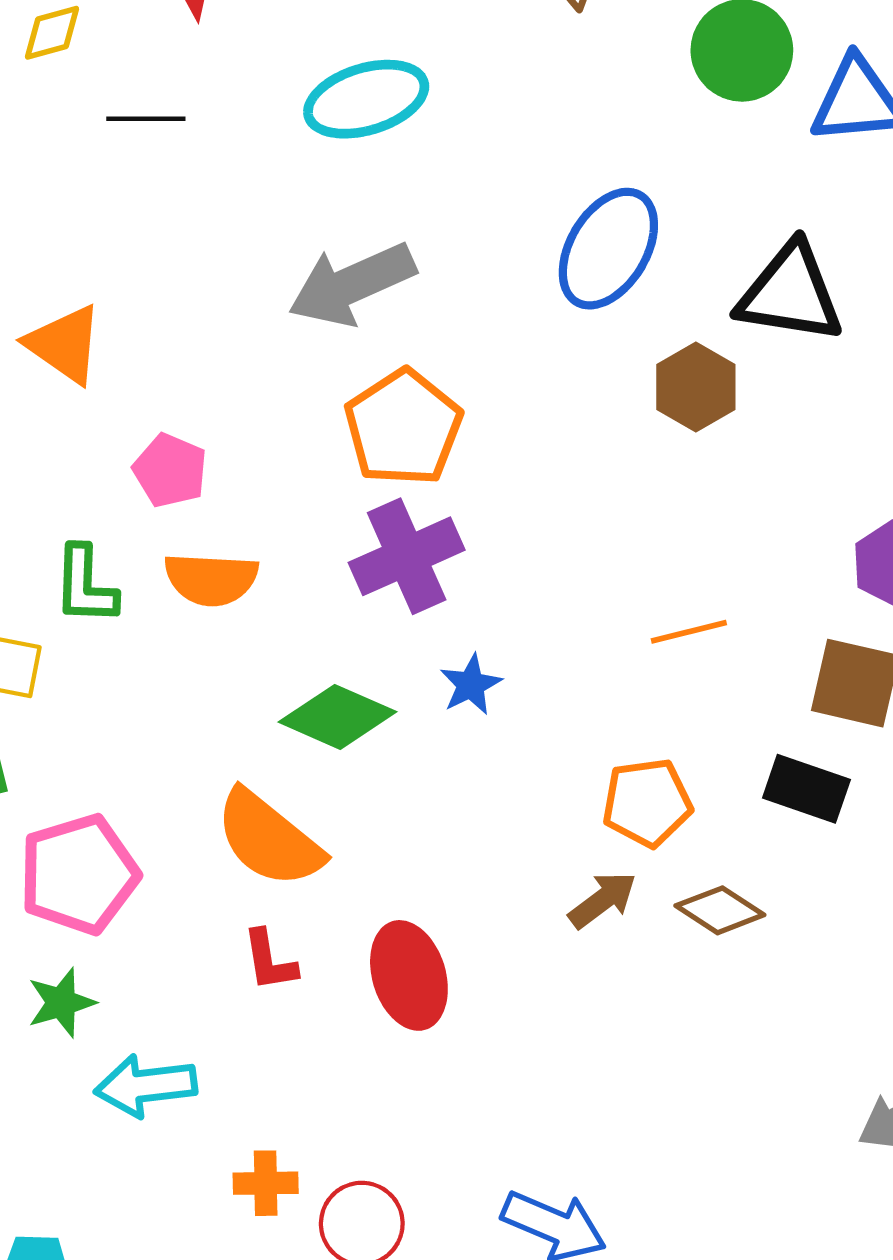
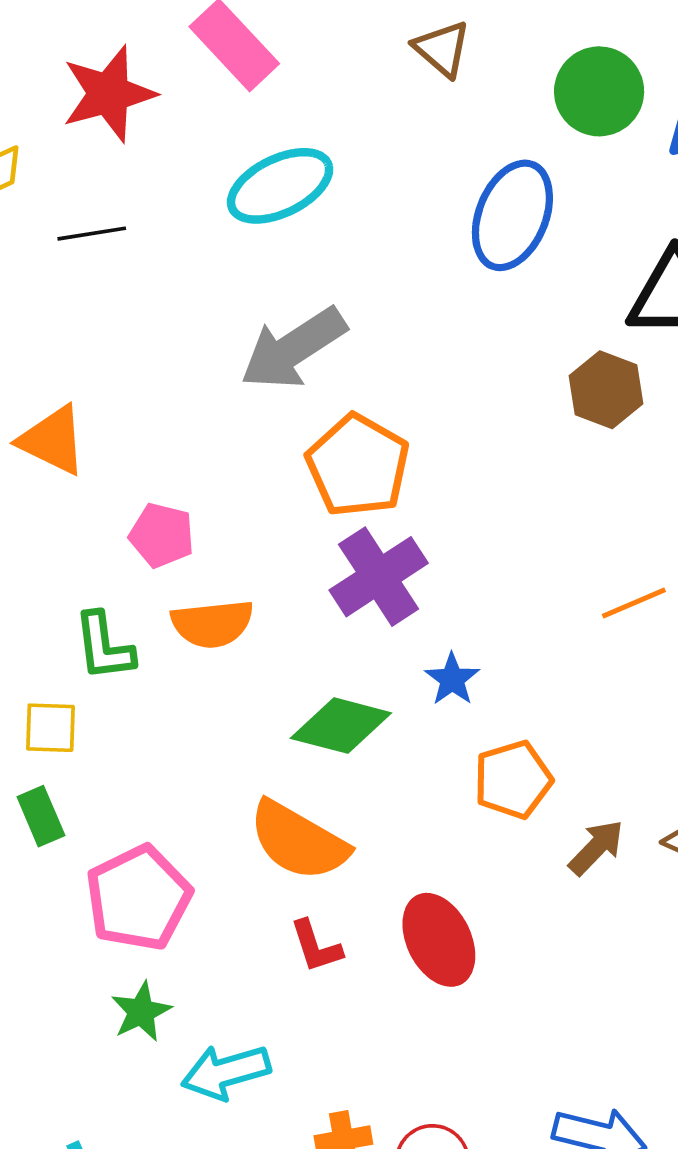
blue ellipse: (608, 249) -> (512, 215), moved
orange pentagon: (647, 803) -> (513, 780), moved

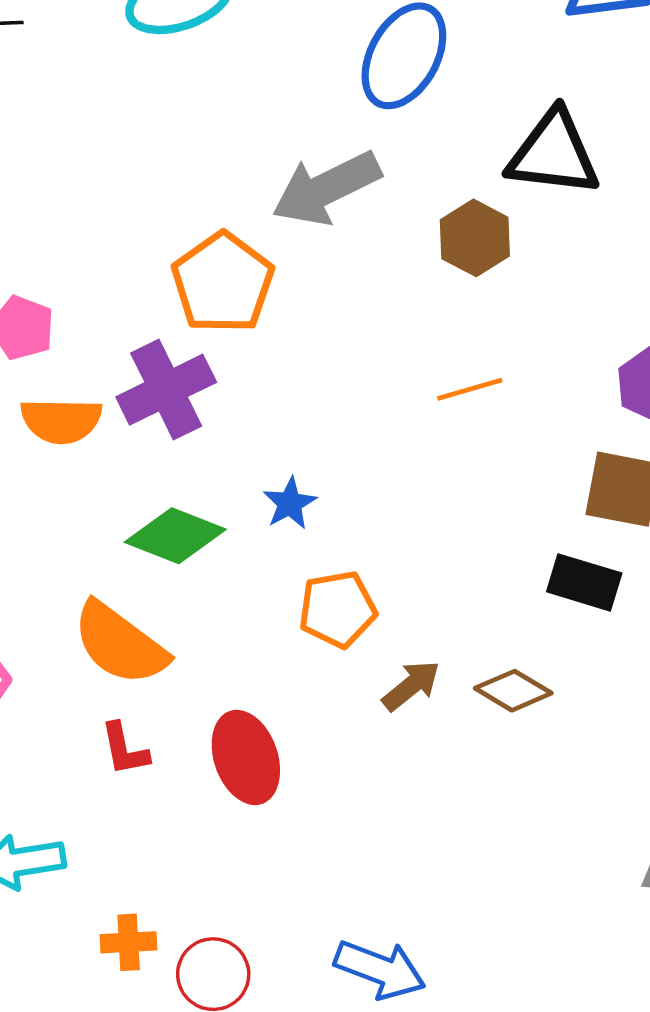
gray arrow: (293, 348) -> (326, 188), moved
purple cross: (379, 577) -> (166, 390), moved
orange line: (634, 603) -> (470, 389), moved

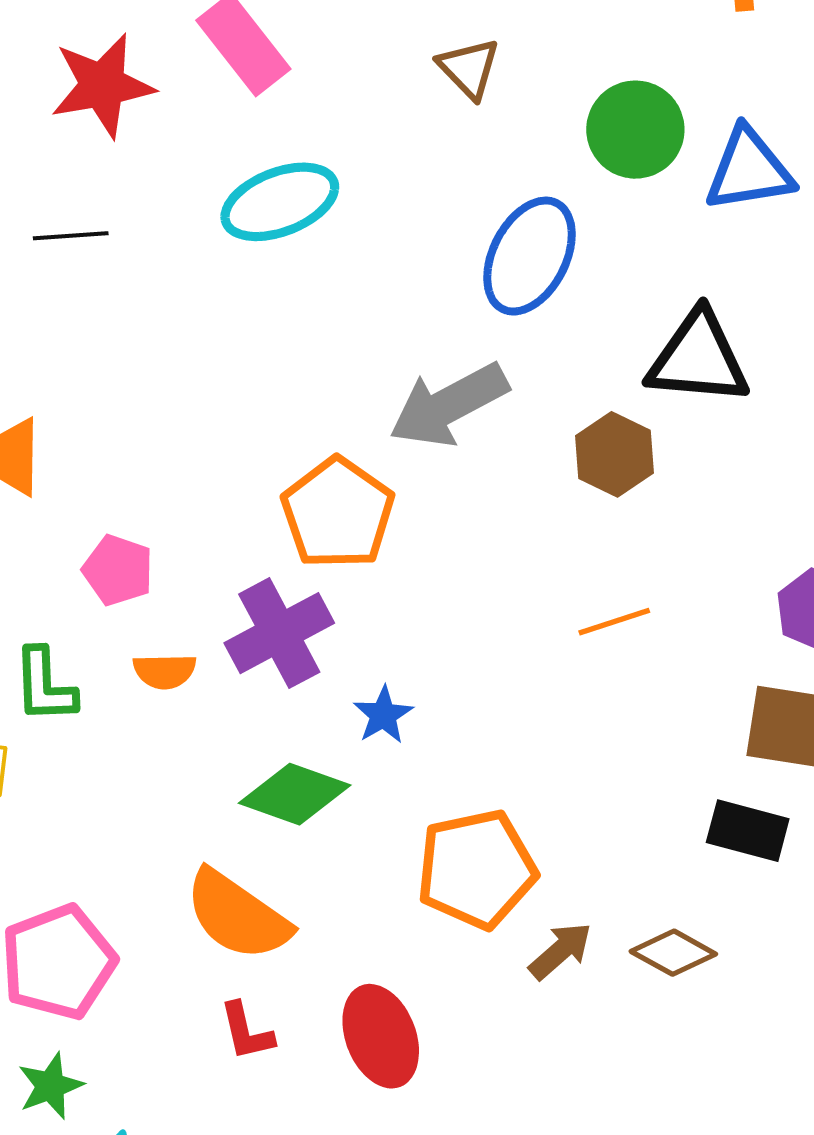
orange semicircle: (61, 421) -> (165, 671), size x0.7
blue star: (290, 503) -> (383, 715), moved
orange pentagon: (338, 609) -> (476, 869), size x1.4

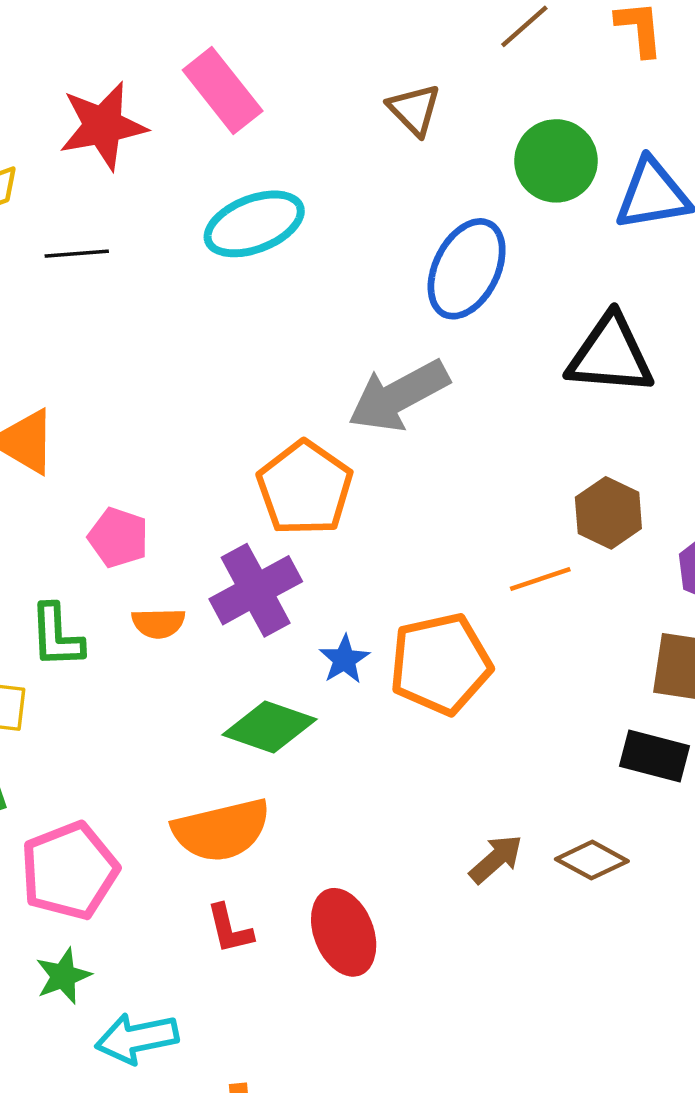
brown hexagon: (615, 454) -> (608, 513), moved
orange pentagon: (476, 869) -> (440, 664), moved
orange semicircle: (238, 915) -> (221, 830), turned -48

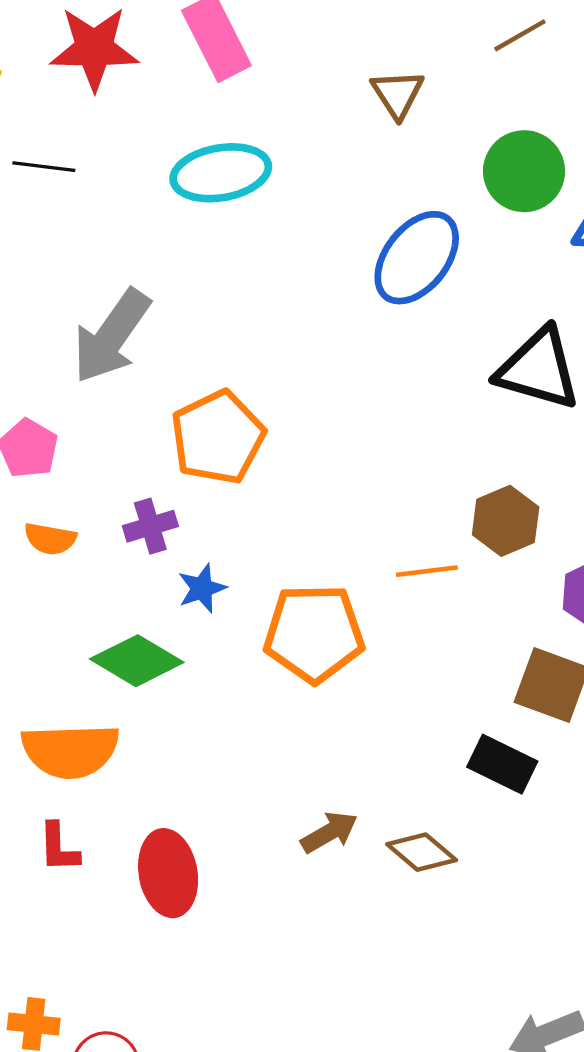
gray arrow: (399, 396) -> (111, 336), moved, turned -38
purple cross: (256, 590) -> (150, 526), size x0.6
blue star: (344, 659) -> (202, 588), moved

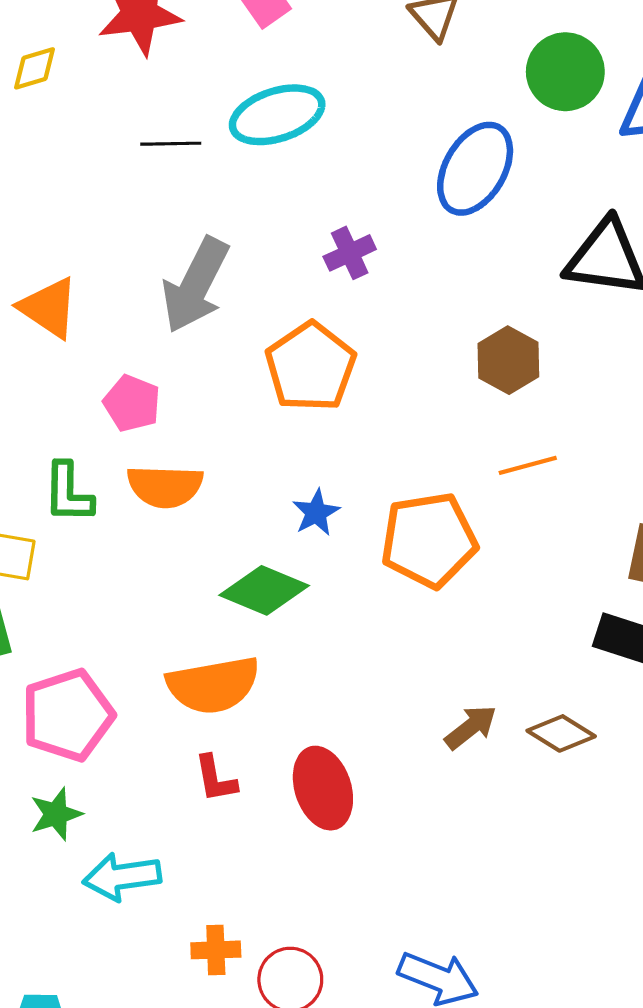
black line: (44, 167) -> (171, 144), moved
brown hexagon: (506, 521) -> (508, 360), moved
purple cross: (150, 526) -> (350, 253), moved
orange semicircle: (50, 539) -> (165, 486), size x1.5

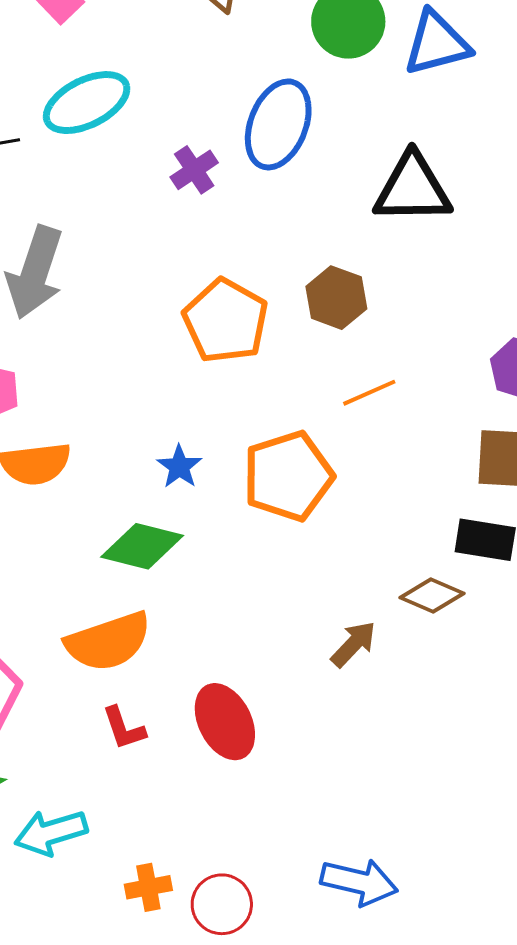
purple cross: (350, 253) -> (194, 170), moved
orange pentagon: (311, 367) -> (226, 321), moved
brown diamond: (561, 733) -> (432, 595), moved

